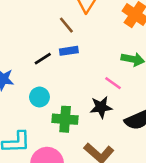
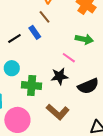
brown line: (66, 25) -> (45, 17), moved
blue rectangle: (69, 51) -> (35, 32), turned 64

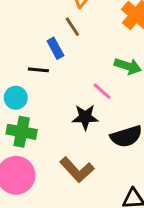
black line: (14, 39) -> (38, 70), moved, turned 32
green cross: (32, 85) -> (22, 132), moved

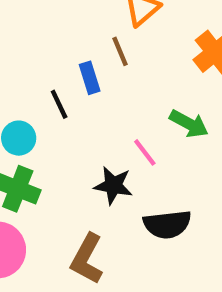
black line: (38, 70) -> (59, 104), turned 48
brown L-shape: (77, 170) -> (87, 259), turned 60

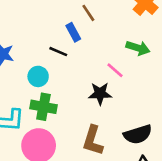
black line: (59, 104) -> (58, 52), turned -30
black semicircle: (167, 224) -> (138, 134), moved

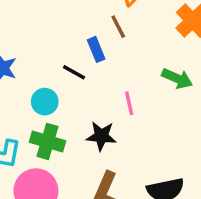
pink line: (115, 70) -> (129, 103), moved, turned 30
black star: (100, 94) -> (101, 136), moved

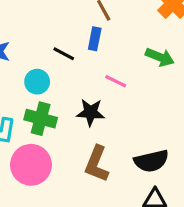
blue rectangle: (96, 49) -> (95, 39), moved, turned 35
pink line: (129, 103) -> (116, 81), turned -50

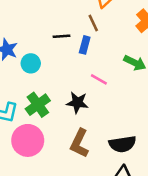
black line: (64, 54) -> (61, 36), moved, turned -36
cyan circle: (37, 82) -> (31, 63), moved
green cross: (41, 119) -> (38, 105), turned 35

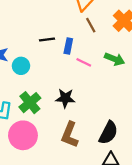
brown line: (93, 23) -> (91, 25), moved
pink line: (99, 79) -> (84, 62), moved
black semicircle: (122, 144) -> (108, 133), turned -50

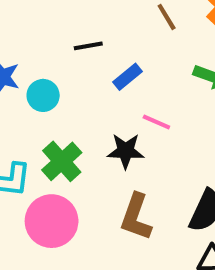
blue rectangle: (68, 46) -> (128, 77), moved, turned 42
pink line: (84, 62) -> (156, 122), moved

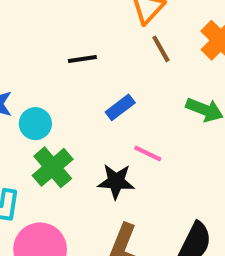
black line: (88, 46) -> (82, 59), moved
green cross: (62, 161) -> (53, 167), moved

